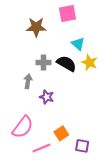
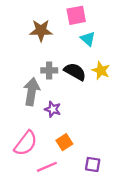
cyan triangle: (78, 44) -> (88, 39), moved
gray arrow: (28, 81) -> (32, 92), size x1.6
orange square: (61, 133) -> (64, 142), moved

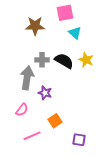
pink semicircle: (26, 143) -> (22, 110), moved, size x0.6
pink line: (47, 167) -> (32, 136), moved

